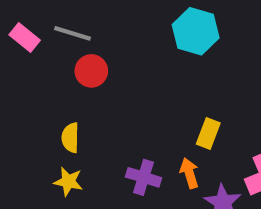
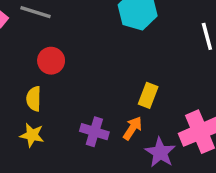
red circle: (91, 71) -> (51, 61), moved
orange arrow: (189, 173) -> (132, 128), turned 50

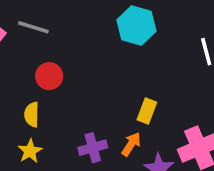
purple cross: (94, 132) -> (93, 148), turned -32
yellow star: (32, 135) -> (30, 151), turned 30

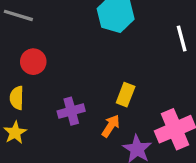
purple cross: (93, 148) -> (71, 111), moved

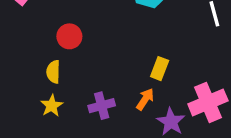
purple cross: (71, 111) -> (102, 106), moved

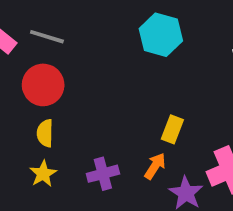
red circle: (69, 36) -> (43, 85), moved, size x1.4

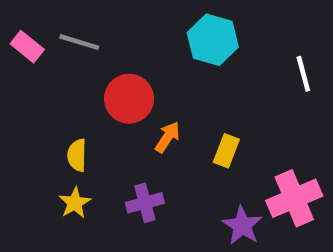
red circle: (43, 85) -> (129, 99), moved
orange arrow: (155, 166) -> (167, 137), moved

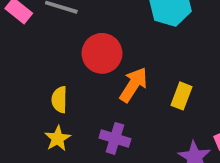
orange arrow: (167, 137) -> (133, 85), size x1.4
purple cross: (145, 203) -> (115, 138), turned 32

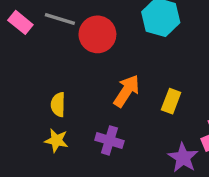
red circle: (102, 53) -> (97, 34), moved
yellow star: (58, 138) -> (56, 140), turned -30

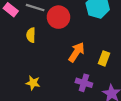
yellow semicircle: (58, 105) -> (31, 35), moved
purple cross: (109, 140) -> (84, 83), moved

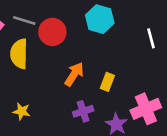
yellow semicircle: (31, 35) -> (19, 54), size x1.6
purple cross: (84, 83) -> (83, 111), turned -35

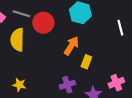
orange arrow: (74, 74) -> (71, 46), moved
pink cross: (146, 109) -> (116, 83), size x0.7

